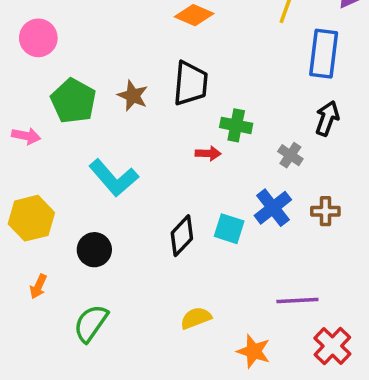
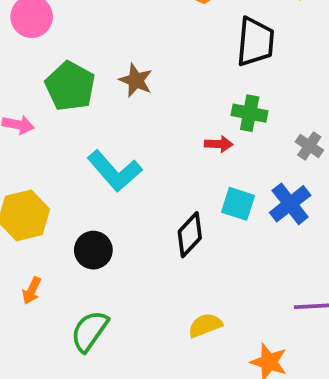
black trapezoid: (191, 83) -> (255, 42), moved
cyan square: (229, 229) -> (238, 204), moved

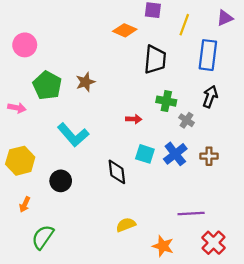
brown star: (136, 80) -> (85, 82), turned 30
green cross: (250, 113) -> (166, 101), moved
black diamond: (190, 235) -> (117, 172), turned -50
green semicircle: (90, 331) -> (43, 237), moved

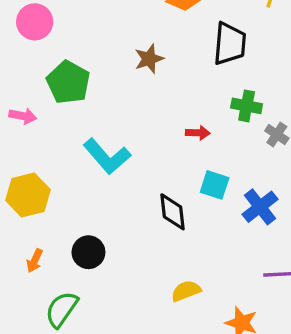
brown star: (85, 82) -> (149, 59), moved
blue cross: (175, 154) -> (260, 207), moved
black circle: (61, 181) -> (88, 252), moved

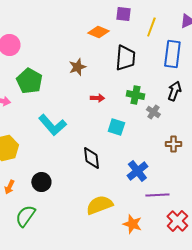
red arrow: (198, 133) -> (97, 98), moved
cyan square: (215, 185) -> (116, 127), moved
blue cross: (260, 207) -> (137, 171), moved
yellow semicircle: (186, 291) -> (99, 205), size x1.5

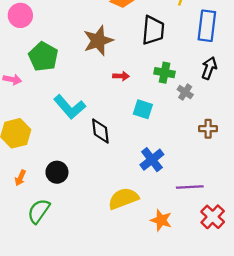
brown star: (77, 67) -> (98, 41), size x1.5
black diamond: (91, 158) -> (100, 131), moved
blue cross: (137, 171) -> (152, 160), moved

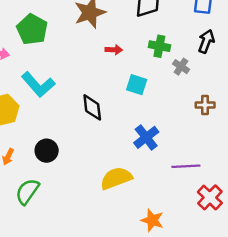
cyan L-shape: (70, 107) -> (38, 85), moved
orange star: (161, 220) -> (152, 220), moved

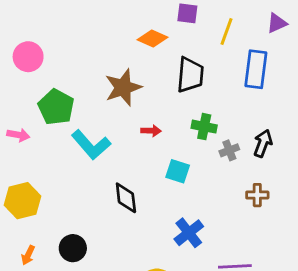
black arrow: (206, 41) -> (263, 143), moved
gray cross: (181, 67) -> (229, 150), turned 35
cyan L-shape: (38, 85) -> (91, 145), moved

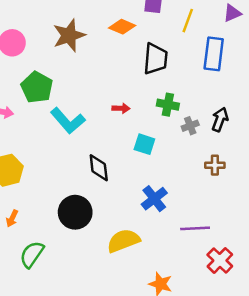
brown star: (123, 87) -> (69, 35), moved
black circle: (73, 248) -> (75, 212), moved, size x1.4

